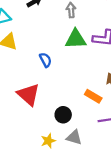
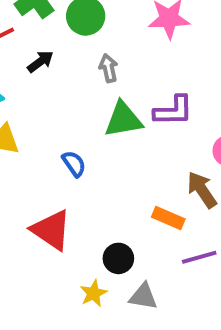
yellow star: (48, 141) -> (93, 293), moved

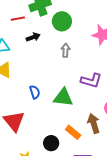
green triangle: (123, 120) -> (63, 97), moved
black circle: (118, 258) -> (51, 143), moved

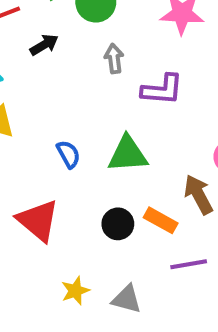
purple L-shape: (91, 81) -> (162, 90), moved
black circle: (51, 143) -> (118, 224), moved

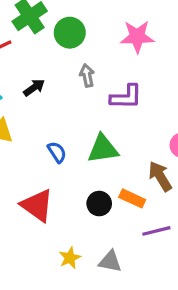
black arrow: (44, 45) -> (34, 88), moved

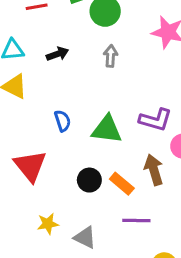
purple L-shape: (126, 97) -> (155, 120), moved

